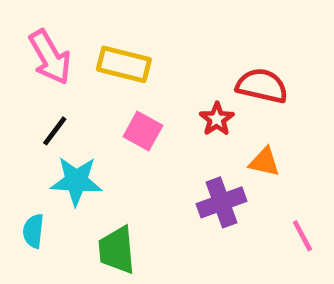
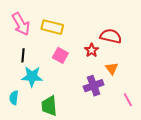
black line: (55, 131) -> (23, 55), turned -32
orange triangle: (264, 162) -> (112, 68), turned 40

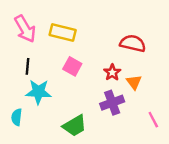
red star: (92, 50) -> (112, 72), moved
green trapezoid: (49, 106) -> (75, 126), moved, turned -115

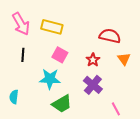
orange triangle: (134, 82) -> (124, 59), moved
cyan star: (38, 92) -> (50, 79), moved
purple cross: (112, 103) -> (93, 85), turned -30
pink line: (153, 120) -> (116, 109), moved

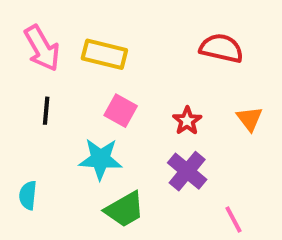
red semicircle: (110, 36) -> (221, 48), moved

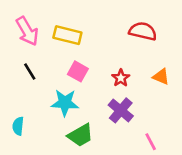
black line: (46, 111) -> (30, 71), turned -36
orange triangle: (250, 119) -> (161, 77), turned -30

